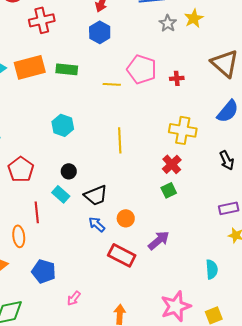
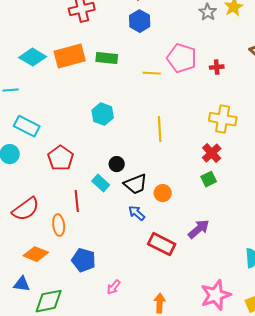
black circle: (69, 171) -> (117, 164), moved
orange circle: (126, 218) -> (163, 193), moved

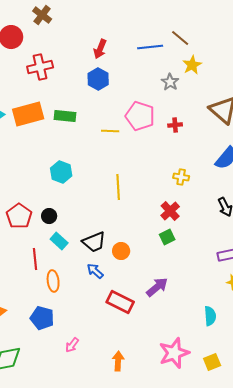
gray star: (208, 12) -> (170, 82), moved
yellow cross: (223, 119) -> (181, 177), size x0.6
black circle: (117, 164) -> (49, 216), moved
orange ellipse: (59, 225) -> (53, 281), moved

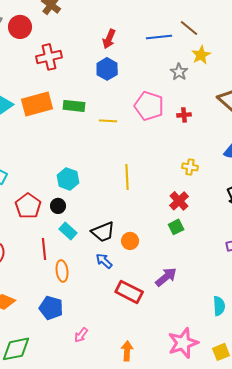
yellow line: (110, 131) -> (108, 121), moved
cyan hexagon: (61, 172) -> (68, 179), moved

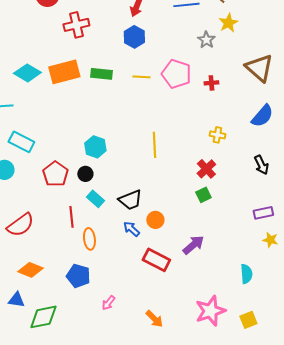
yellow line: (108, 121) -> (141, 77), moved
orange circle: (130, 241) -> (155, 220), moved
orange arrow: (127, 351) -> (154, 319), turned 132

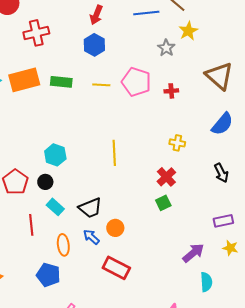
orange ellipse: (89, 239) -> (63, 245), moved
purple arrow: (193, 245) -> (193, 253), moved
blue pentagon: (78, 276) -> (48, 275), moved

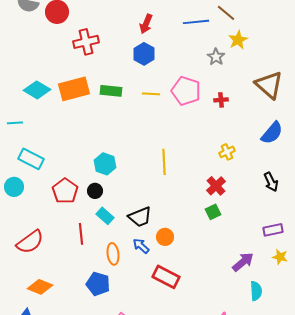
yellow cross: (177, 143) -> (227, 152), turned -35

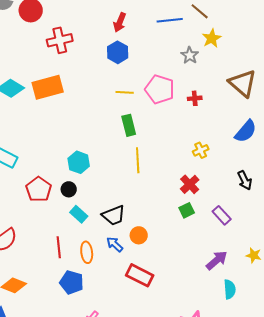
green rectangle: (111, 91) -> (129, 125), moved, turned 70
purple rectangle: (273, 230) -> (222, 215), moved, turned 60
red line: (81, 234) -> (59, 247), moved

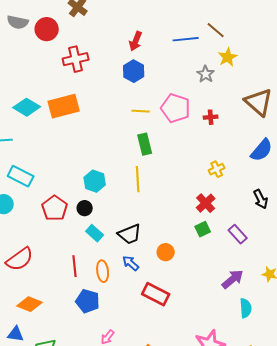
yellow line: (138, 160) -> (138, 179), moved
orange circle: (139, 235) -> (166, 252), moved

